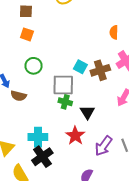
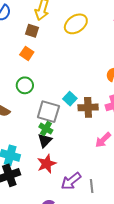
black triangle: (87, 112) -> (45, 140), moved

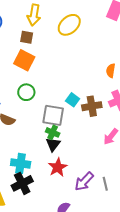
orange square: (27, 53) -> (24, 60), size x1.5

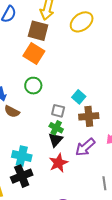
brown square: (27, 37) -> (38, 31), size x1.5
brown cross: (92, 106) -> (89, 116), moved
gray square: (53, 115) -> (58, 111), size x0.6
purple arrow: (84, 181) -> (85, 147), moved

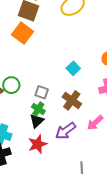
green circle: (33, 86) -> (11, 85), moved
cyan square: (79, 97) -> (73, 68), moved
brown cross: (89, 116) -> (72, 100), turned 36

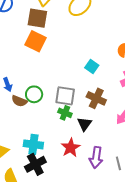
gray square: (42, 92) -> (65, 96), size x1.5
black triangle: (37, 121) -> (84, 124), moved
purple arrow: (66, 131) -> (96, 157), moved, turned -35

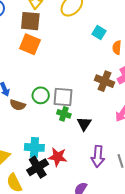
cyan square: (92, 67) -> (99, 32), moved
green circle: (34, 94) -> (41, 95), moved
brown cross: (96, 98) -> (104, 81), moved
red star: (71, 148) -> (58, 157), moved, turned -30

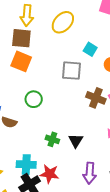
green circle: (41, 95) -> (34, 99), moved
gray square: (63, 97) -> (72, 71), moved
green cross: (64, 114) -> (52, 139), moved

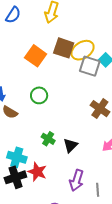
yellow ellipse: (63, 22) -> (83, 50), moved
brown square: (21, 38) -> (64, 48), moved
gray square: (72, 71) -> (90, 66), moved

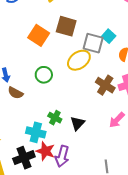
yellow ellipse: (83, 50) -> (79, 60), moved
cyan cross: (17, 157) -> (36, 132), moved
purple arrow: (77, 180) -> (62, 156), moved

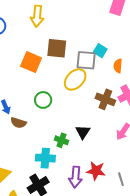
black triangle: (77, 123) -> (83, 132), moved
red star: (45, 151) -> (96, 171), moved

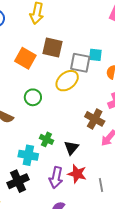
cyan square: (100, 51) -> (95, 55), turned -32
brown cross: (105, 99) -> (95, 119), moved
black triangle: (83, 132) -> (71, 148), moved

